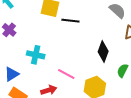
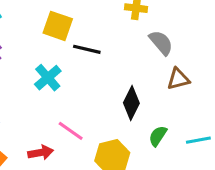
cyan cross: (36, 55) -> (48, 78), moved, turned 30

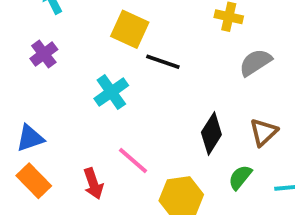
gray semicircle: (161, 43) -> (255, 62), turned -88
brown triangle: (178, 79) -> (264, 132), moved, turned -35
red arrow: (41, 153) -> (93, 184), turned 75

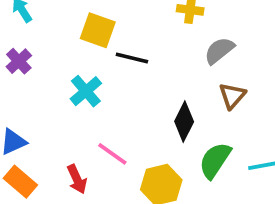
brown triangle: (264, 132) -> (232, 96), moved
green semicircle: (240, 177) -> (215, 160), size x1.5

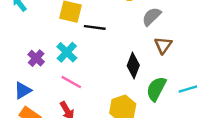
purple cross: (19, 61) -> (36, 58), moved
pink line: (112, 154) -> (71, 82), moved

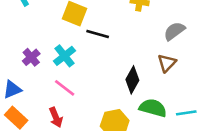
gray semicircle: (152, 17) -> (174, 31), moved
green semicircle: (156, 89) -> (153, 108), turned 70

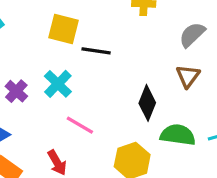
pink line: (65, 88) -> (80, 125), moved

